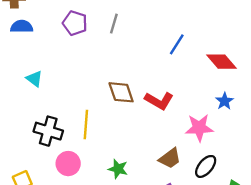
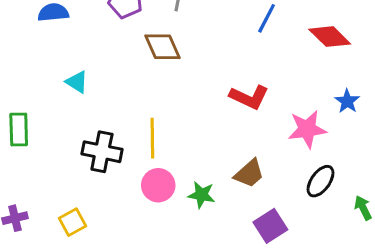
brown diamond: (121, 92) -> (162, 47), moved
blue star: (224, 101) -> (347, 101), moved
brown trapezoid: (170, 158) -> (249, 173), moved
pink circle: (68, 164) -> (158, 185), moved

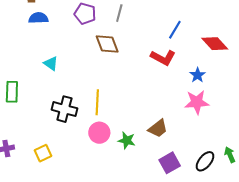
red L-shape: (249, 97) -> (163, 58), moved
blue star: (347, 101) -> (198, 75), moved
black ellipse: (321, 181) -> (205, 161), moved

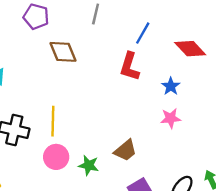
gray line: (119, 13) -> (96, 14), moved
red L-shape: (163, 58) -> (130, 66), turned 80
pink star: (197, 102) -> (171, 118), size x0.7

